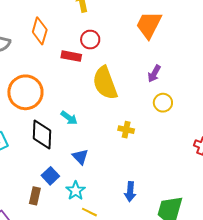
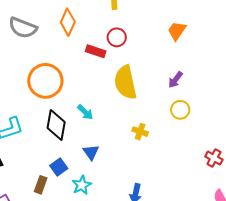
orange trapezoid: (149, 25) -> (177, 31), size x0.7

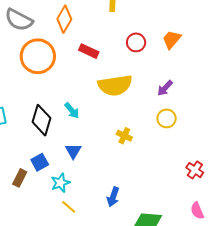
red circle: (117, 37) -> (136, 42), moved
orange circle: (45, 81) -> (38, 56), moved
yellow semicircle: (125, 82) -> (115, 85), turned -92

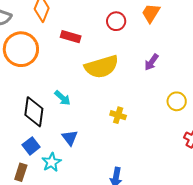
yellow circle: (167, 118) -> (177, 101), moved
blue square: (40, 162) -> (31, 146), moved
cyan star: (60, 183) -> (52, 162), moved

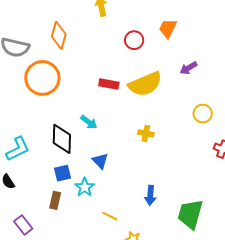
red rectangle: (71, 37) -> (109, 84), moved
purple arrow: (151, 62) -> (188, 68), moved, turned 30
yellow semicircle: (102, 67) -> (145, 84), moved
blue square: (31, 146) -> (62, 173), turned 30

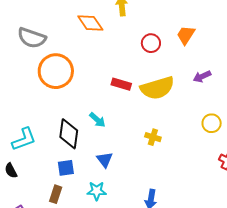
orange diamond: (59, 35) -> (90, 23), moved, turned -56
cyan star: (85, 187) -> (97, 191), moved, turned 30

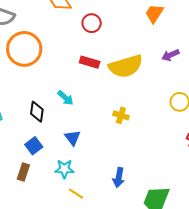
red circle: (151, 43) -> (92, 23), moved
black diamond: (69, 134) -> (37, 112), size x0.7
blue square: (66, 168) -> (34, 146), turned -30

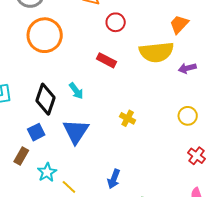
yellow semicircle: (126, 66) -> (156, 52), moved
black diamond: (37, 112) -> (46, 99), size x1.4
blue triangle: (73, 138) -> (76, 131), size x1.6
cyan star: (64, 169) -> (47, 172), moved, turned 30

